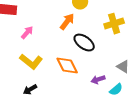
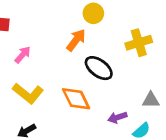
gray triangle: (123, 67) -> (151, 100), turned -32

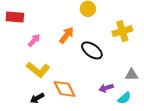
orange arrow: (76, 40) -> (67, 35), moved
orange diamond: (76, 99) -> (65, 89), moved

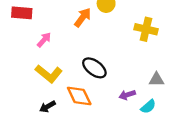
yellow cross: (122, 31) -> (146, 29), turned 30
orange arrow: (67, 35) -> (83, 17), moved
black ellipse: (92, 50) -> (94, 68), moved

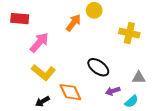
pink arrow: (44, 40) -> (39, 42), size x1.5
black ellipse: (94, 68) -> (98, 67), moved

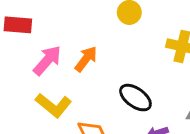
orange arrow: (73, 23) -> (86, 59), moved

